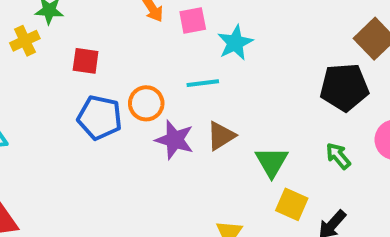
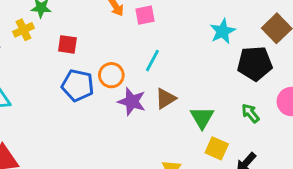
cyan star: (235, 43) -> (223, 31), moved
cyan line: (203, 83) -> (152, 61), turned -55

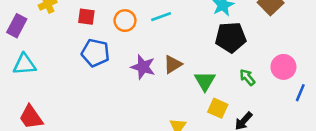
cyan line: (152, 61) -> (161, 17), moved, turned 42
black pentagon: (255, 63) -> (231, 37), moved
orange circle: (111, 75) -> (125, 21), moved

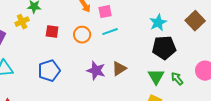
blue pentagon: (95, 53) -> (49, 71), moved, turned -30
green triangle: (205, 81) -> (156, 77), moved

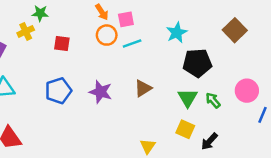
cyan star: (158, 23) -> (177, 33), moved
orange circle: (82, 35) -> (107, 35), moved
purple star: (96, 71) -> (101, 92), moved

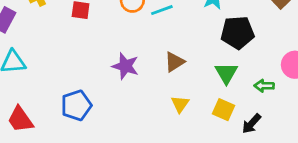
blue pentagon: (58, 91) -> (76, 105), moved
green arrow: (213, 100) -> (264, 86), moved, turned -49
yellow triangle: (148, 146) -> (180, 104), moved

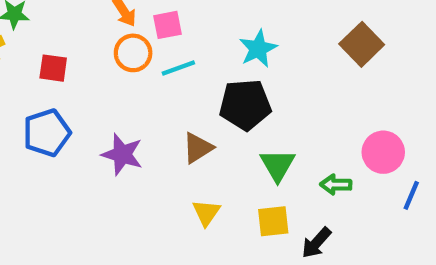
black pentagon: (238, 32) -> (245, 105), moved
blue pentagon: (76, 105) -> (47, 133), moved
yellow square: (223, 110) -> (273, 221), turned -30

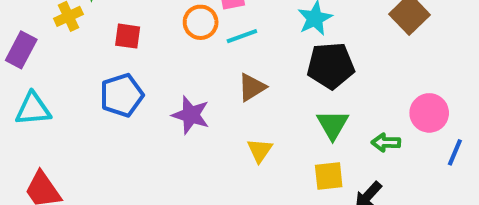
black pentagon: (245, 105) -> (331, 66), moved
brown triangle: (198, 148) -> (252, 87), moved
yellow triangle: (206, 213) -> (260, 150), moved

